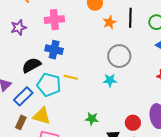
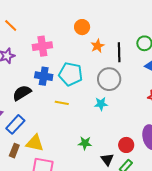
black line: (130, 18) -> (119, 52), moved
cyan pentagon: (49, 85) -> (71, 74), moved

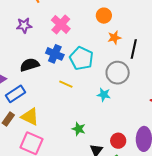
pink cross: (42, 46) -> (61, 24), turned 36

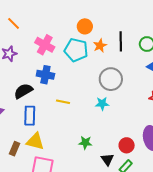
black line: (134, 49) -> (121, 41), moved
cyan pentagon: (81, 58) -> (76, 50), moved
blue rectangle: (16, 94) -> (30, 116), moved, turned -42

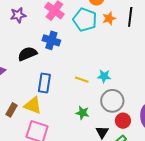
gray circle: (111, 79) -> (112, 101), moved
yellow line: (63, 102) -> (82, 80), moved
blue rectangle: (30, 116) -> (44, 83), moved

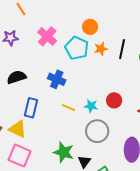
blue cross: (51, 40) -> (57, 79), moved
green star: (82, 113) -> (64, 152), moved, size x1.5
red circle: (123, 121) -> (114, 100), moved

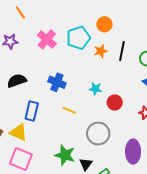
orange circle: (90, 27) -> (104, 24), moved
cyan pentagon: (77, 48) -> (78, 38), moved, turned 30
cyan star: (91, 106) -> (95, 89), moved

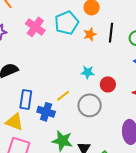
blue cross: (57, 82) -> (46, 112), moved
yellow line: (69, 110) -> (63, 96), turned -56
gray circle: (98, 134) -> (90, 105), moved

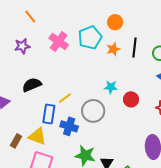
yellow line: (63, 96) -> (65, 98), moved
gray circle: (90, 105) -> (93, 111), moved

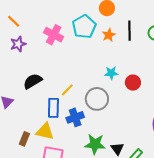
orange line: (30, 17) -> (14, 21), moved
blue cross: (69, 126) -> (75, 117), turned -30

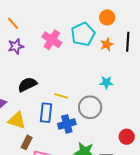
red circle: (133, 83) -> (127, 137), moved
yellow line: (67, 90) -> (61, 96), turned 56
yellow triangle: (45, 131) -> (17, 120), moved
brown rectangle: (24, 139) -> (27, 142), moved

